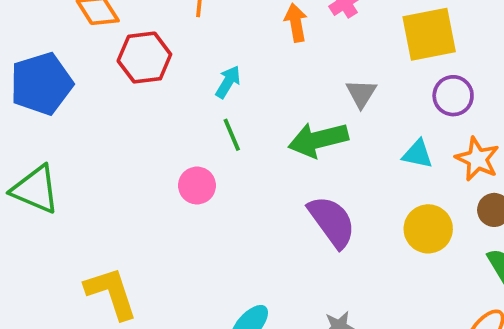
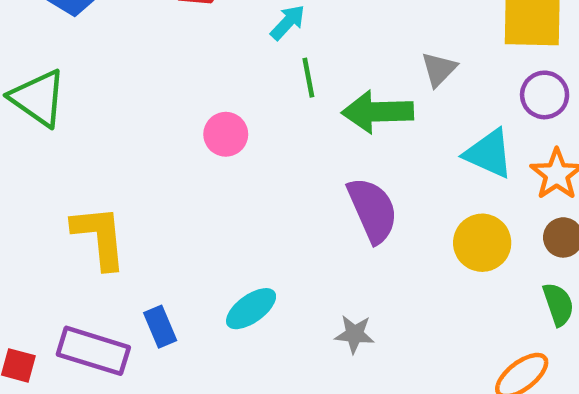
green line: (232, 135) -> (308, 78), moved
cyan triangle: (418, 154) -> (489, 154), size x1.4

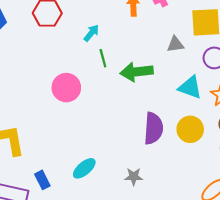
gray triangle: (439, 69) -> (175, 44), moved, turned 42
pink circle: (226, 134) -> (66, 88), size x1.4
purple semicircle: (373, 210) -> (153, 128), moved, turned 32

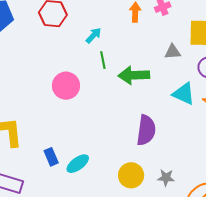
yellow circle: (190, 129) -> (131, 175), moved
gray star: (134, 177) -> (166, 178), moved
blue rectangle: (42, 180) -> (51, 157), moved

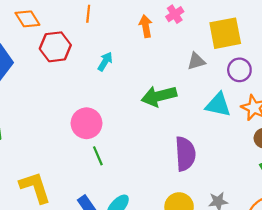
green line: (103, 60) -> (98, 156), moved

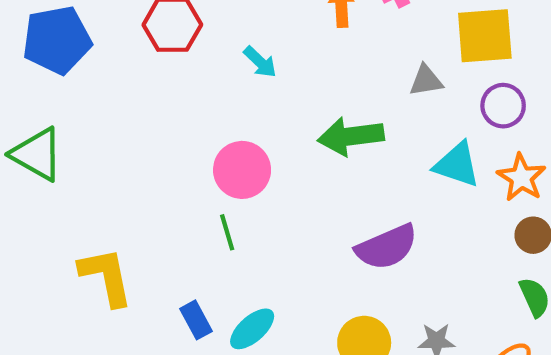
cyan arrow: (105, 61) -> (260, 62), turned 96
pink circle: (87, 123) -> (242, 170), moved
purple semicircle: (185, 154) -> (387, 247), turned 64

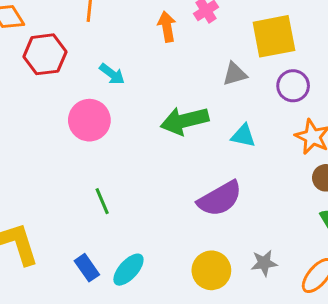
cyan triangle: (457, 165) -> (243, 136), moved, size x0.7
pink circle: (242, 170) -> (89, 120), moved

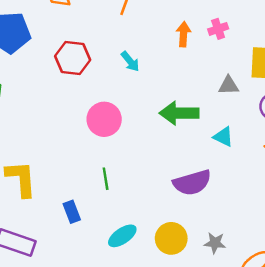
red hexagon: (45, 54) -> (73, 58), moved
pink circle: (89, 120) -> (104, 119), moved
green line: (102, 201) -> (106, 179), moved
cyan ellipse: (128, 270) -> (122, 236), moved

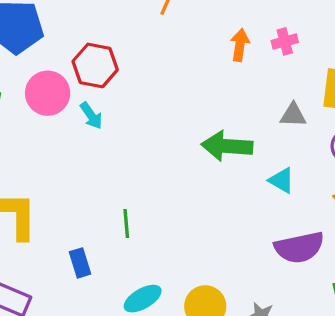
cyan arrow: (130, 61) -> (91, 116), moved
pink circle: (104, 119) -> (48, 93), moved
purple semicircle: (192, 183) -> (299, 247), moved

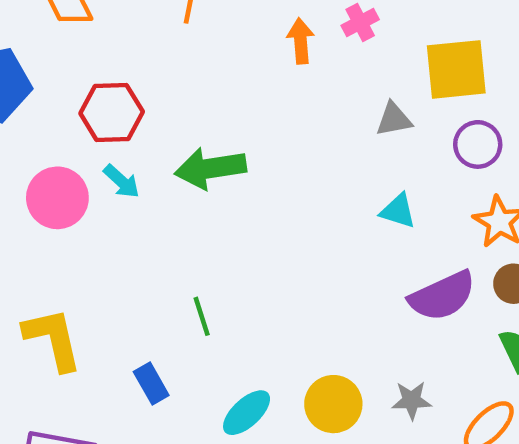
pink circle: (48, 93) -> (57, 198), moved
green arrow: (227, 146) -> (210, 168), moved

